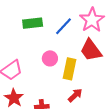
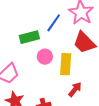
green rectangle: (33, 23) -> (29, 37), moved

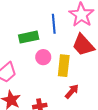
blue line: (54, 23) -> (54, 24), turned -42

